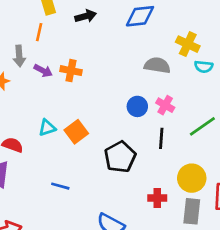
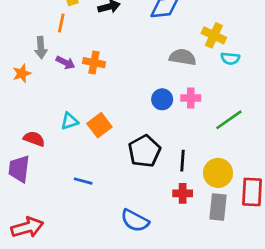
pink cross: (165, 105) -> (191, 98), turned -30
black line: (161, 138) -> (183, 161), moved

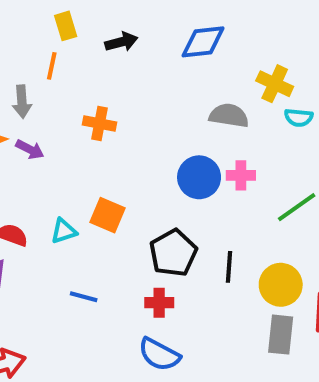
purple arrow: (65, 63) -> (30, 149), moved
blue circle: (162, 99) -> (199, 177), size x1.4
cyan triangle: (69, 121) -> (64, 231), moved
orange square: (99, 125) -> (107, 215), turned -30
red cross: (183, 193) -> (159, 303), moved

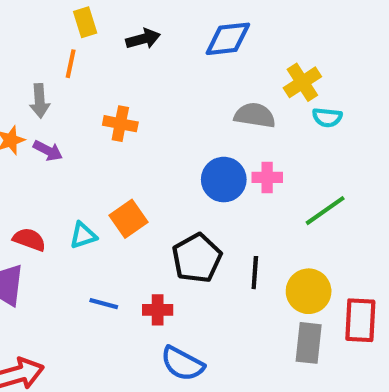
yellow cross: (275, 84) -> (302, 82), turned 32
orange square: (107, 215) -> (129, 219), turned 32
red cross: (159, 303) -> (158, 310), moved

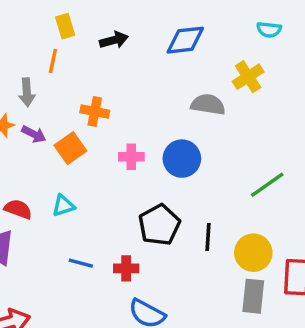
cyan semicircle: (327, 117) -> (269, 30), moved
pink cross: (267, 177) -> (131, 157), moved
orange square: (129, 219) -> (70, 148), moved

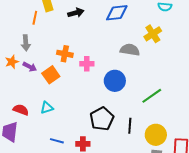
orange line: (53, 61) -> (35, 18), moved
pink cross: (131, 157) -> (87, 64), moved
green line: (267, 185) -> (152, 96), moved

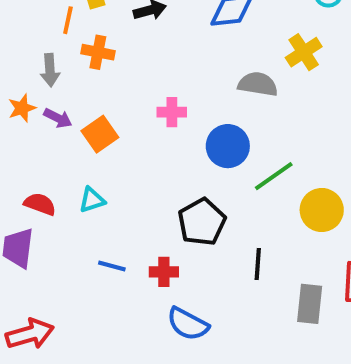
orange cross: (65, 54) -> (98, 52), moved
green line: (152, 96) -> (274, 176), moved
black line: (130, 126) -> (258, 264), moved
yellow circle: (156, 135) -> (322, 210), moved

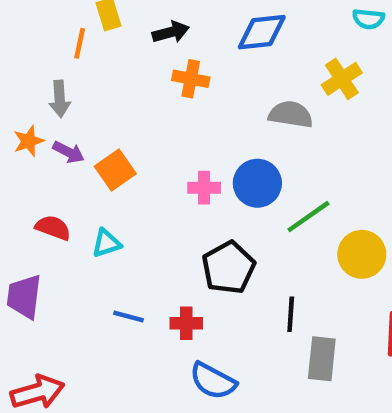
orange cross: (98, 52) -> (191, 79), moved
pink cross: (172, 112) -> (204, 188), moved
red semicircle: (40, 204) -> (53, 228), moved
gray rectangle: (310, 304) -> (322, 359), moved

